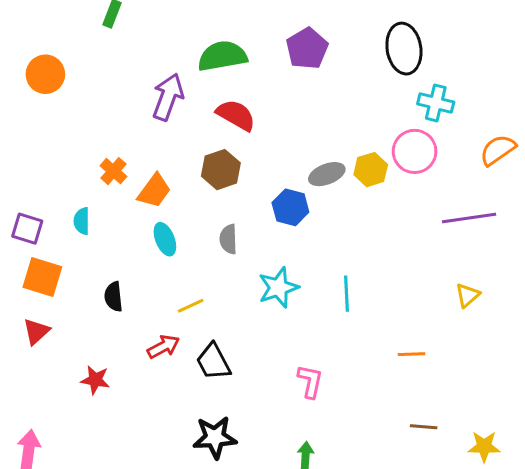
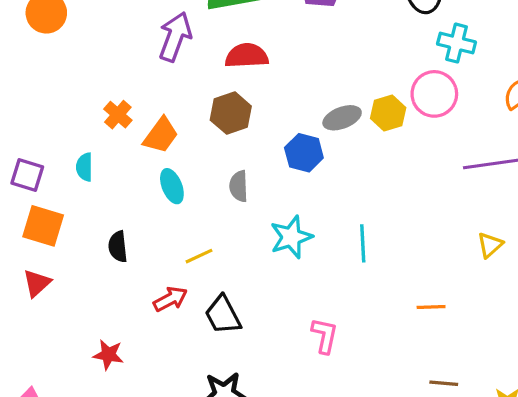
red semicircle: (236, 115) -> (247, 56), turned -33
red star: (95, 380) -> (108, 355), moved

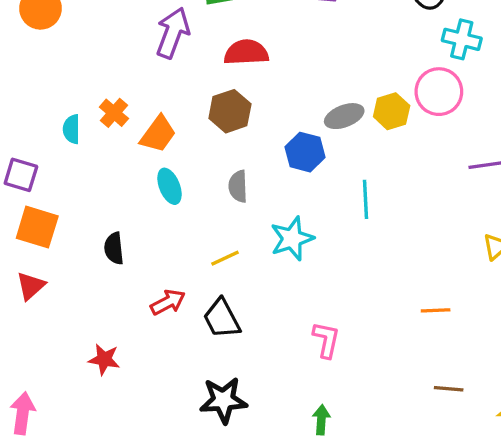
cyan semicircle: (84, 167) -> (72, 129), moved
cyan line: (363, 243) -> (365, 199), moved
yellow line: (199, 256) -> (225, 258), moved

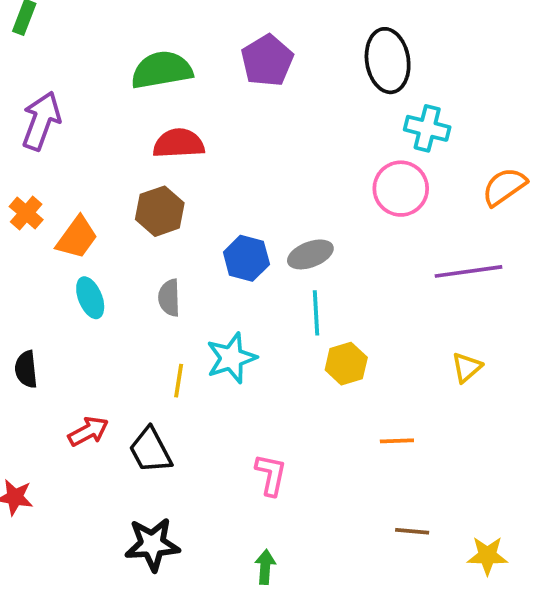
purple arrow: (173, 33) -> (41, 121), moved
yellow hexagon: (392, 111) -> (346, 364), moved
gray ellipse: (344, 116) -> (310, 254), moved
yellow line: (225, 258) -> (179, 381), moved, turned -56

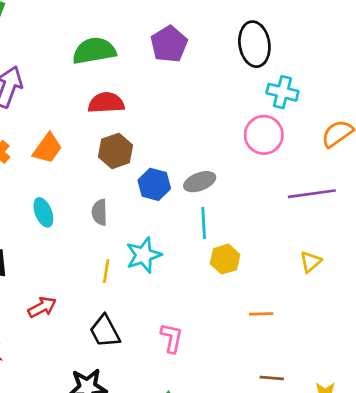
brown hexagon: (160, 211) -> (116, 151), moved
orange trapezoid: (77, 238) -> (47, 148), moved
black trapezoid: (150, 450) -> (105, 331), moved

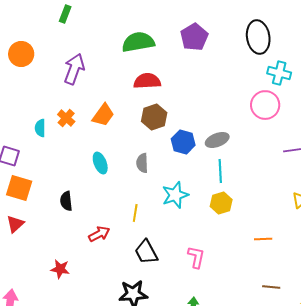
yellow hexagon: (225, 259) -> (221, 203), moved
yellow line: (106, 271) -> (135, 213), moved

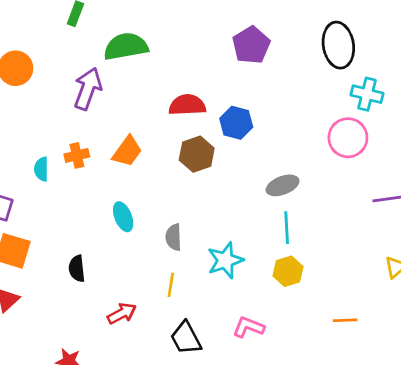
green semicircle: (138, 42) -> (126, 46), moved
orange cross: (66, 118) -> (77, 155), turned 36
blue hexagon: (183, 142) -> (236, 123), moved
gray semicircle: (142, 163) -> (174, 237), moved
pink L-shape: (196, 257) -> (248, 327), moved, turned -80

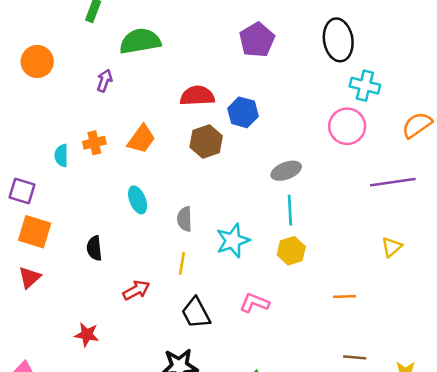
purple arrow: (88, 89) -> (105, 81), size x0.6

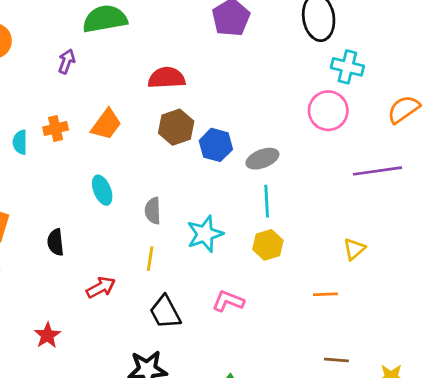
blue hexagon: (243, 112) -> (216, 145), moved
yellow triangle: (392, 247) -> (354, 249), moved
red star: (87, 335) -> (47, 335), turned 30

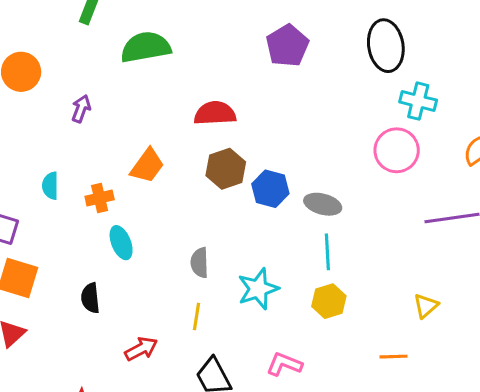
purple arrow: (67, 61) -> (81, 109), moved
orange cross: (56, 128) -> (100, 198), moved
gray ellipse: (262, 159) -> (323, 204), turned 36
cyan ellipse: (102, 190) -> (121, 243), moved

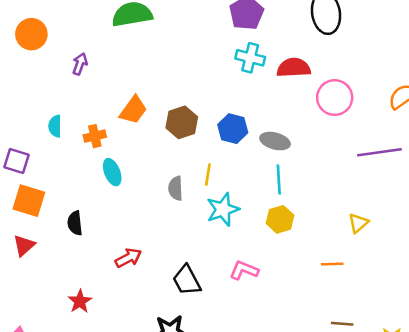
cyan cross: (418, 101) -> (250, 58), moved
red semicircle: (215, 113) -> (294, 68), moved
brown hexagon: (226, 169) -> (182, 122), moved
black semicircle: (90, 298) -> (75, 223), moved
yellow line: (197, 317) -> (208, 175), moved

